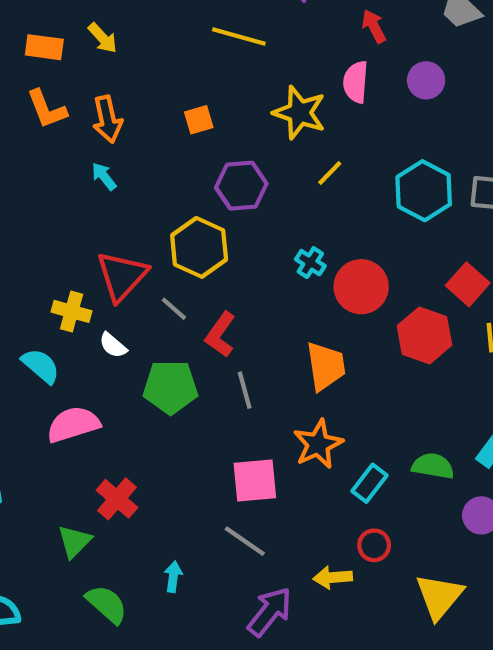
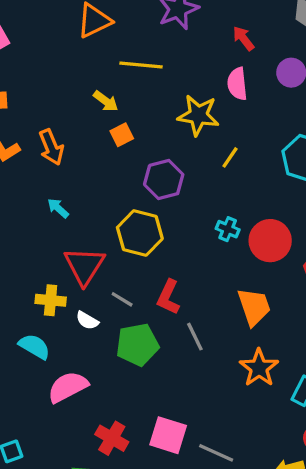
yellow arrow: (103, 38) -> (106, 101), moved
cyan arrow: (104, 176) -> (58, 208), moved
gray line: (174, 309) -> (122, 299), moved
pink square: (255, 480) -> (168, 435), moved, turned 33

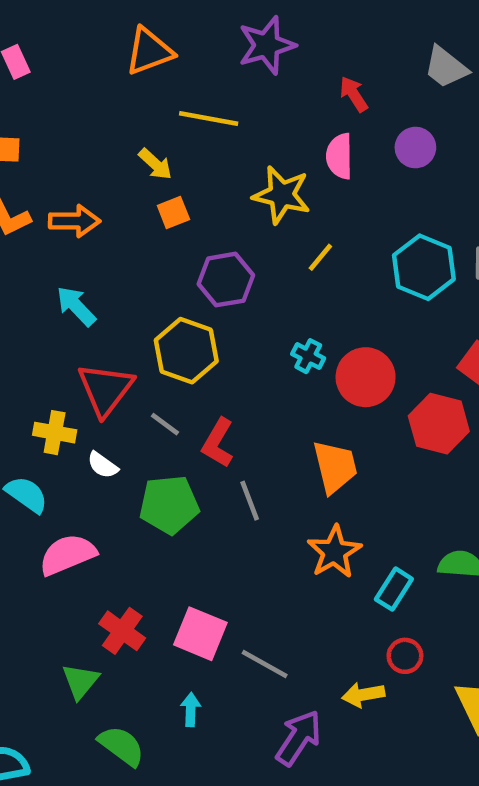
orange arrow: (51, 147) -> (74, 221), turned -72
cyan arrow: (58, 208) -> (76, 306), size x1.4
gray line: (122, 299) -> (165, 424), moved

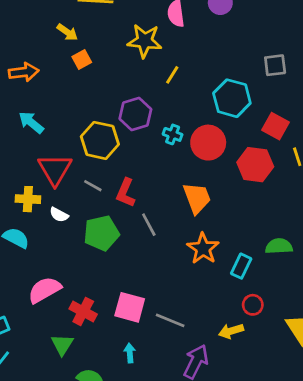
cyan hexagon: (424, 267) -> (232, 98), moved
purple hexagon: (226, 280) -> (135, 114), moved
pink semicircle: (68, 555) -> (44, 290), moved

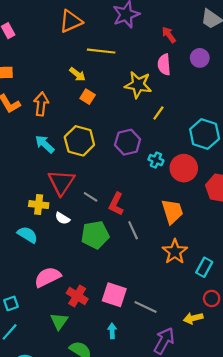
orange square: (82, 60) -> (88, 97), turned -32
orange arrow: (24, 72) -> (41, 104), turned -80
yellow hexagon: (100, 140) -> (79, 141), moved

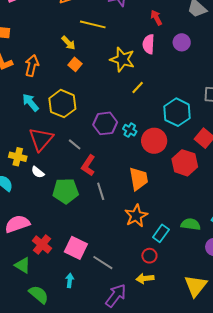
purple hexagon: (128, 142) -> (105, 123), moved
gray line: (91, 197) -> (75, 144), moved
red circle: (212, 298) -> (149, 256), moved
green triangle: (59, 321) -> (23, 265), turned -42

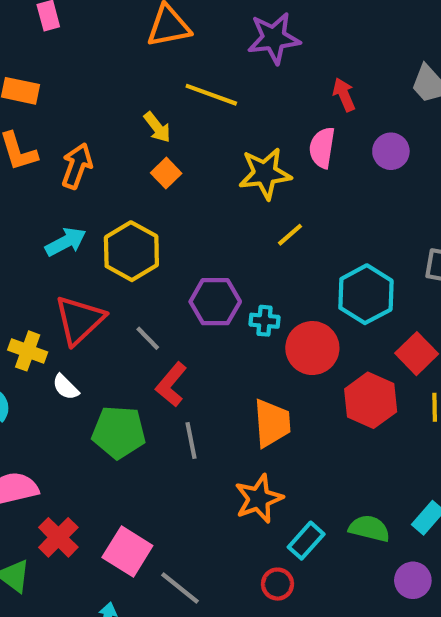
yellow star: (122, 59) -> (265, 173), turned -30
cyan arrow: (30, 102) -> (66, 242), turned 96
cyan cross: (130, 130) -> (265, 321), turned -32

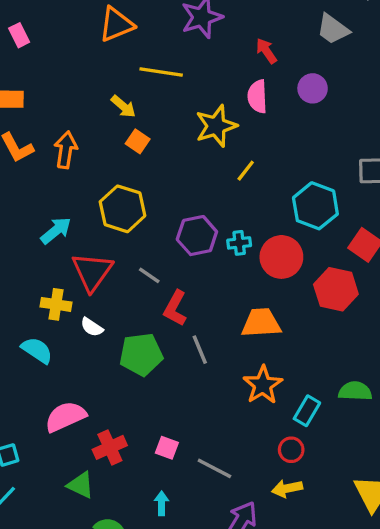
cyan arrow: (66, 242) -> (56, 231), moved
orange trapezoid: (272, 423) -> (261, 323), turned -78
red cross: (58, 537) -> (110, 447), turned 32
pink square: (127, 551) -> (167, 448), size x0.6

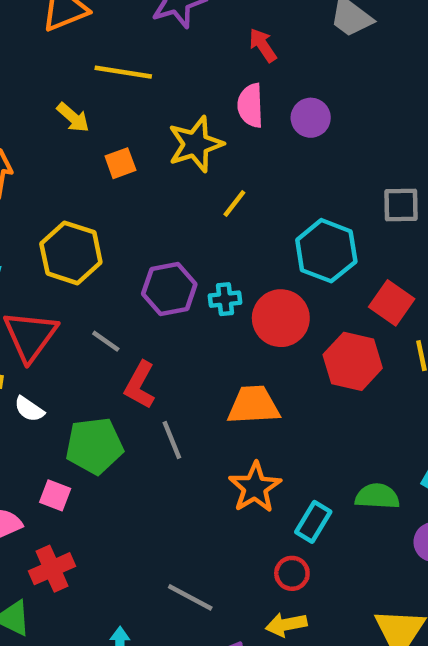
purple circle: (313, 88) -> (311, 118), moved
orange square: (138, 141) -> (120, 163), moved, turned 35
pink square: (167, 448) -> (55, 495), moved

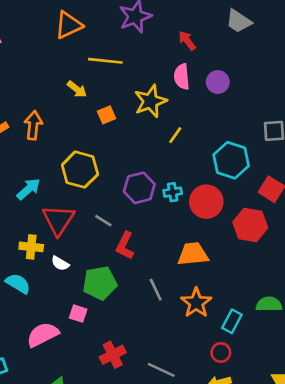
gray line: (172, 440) -> (156, 290), moved
red cross: (52, 569) -> (113, 355), moved

